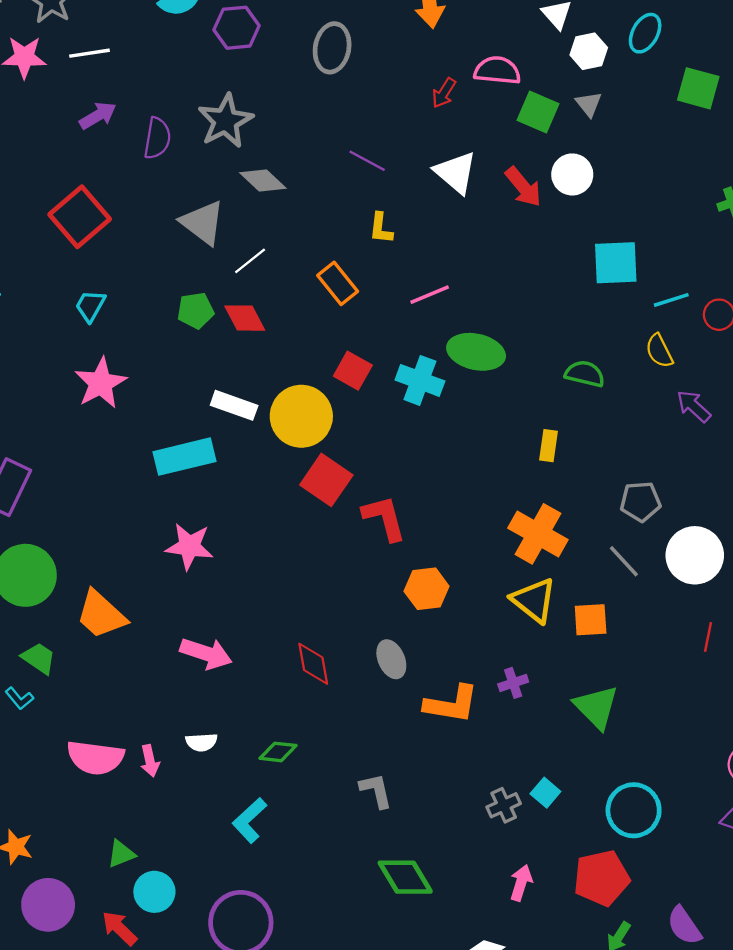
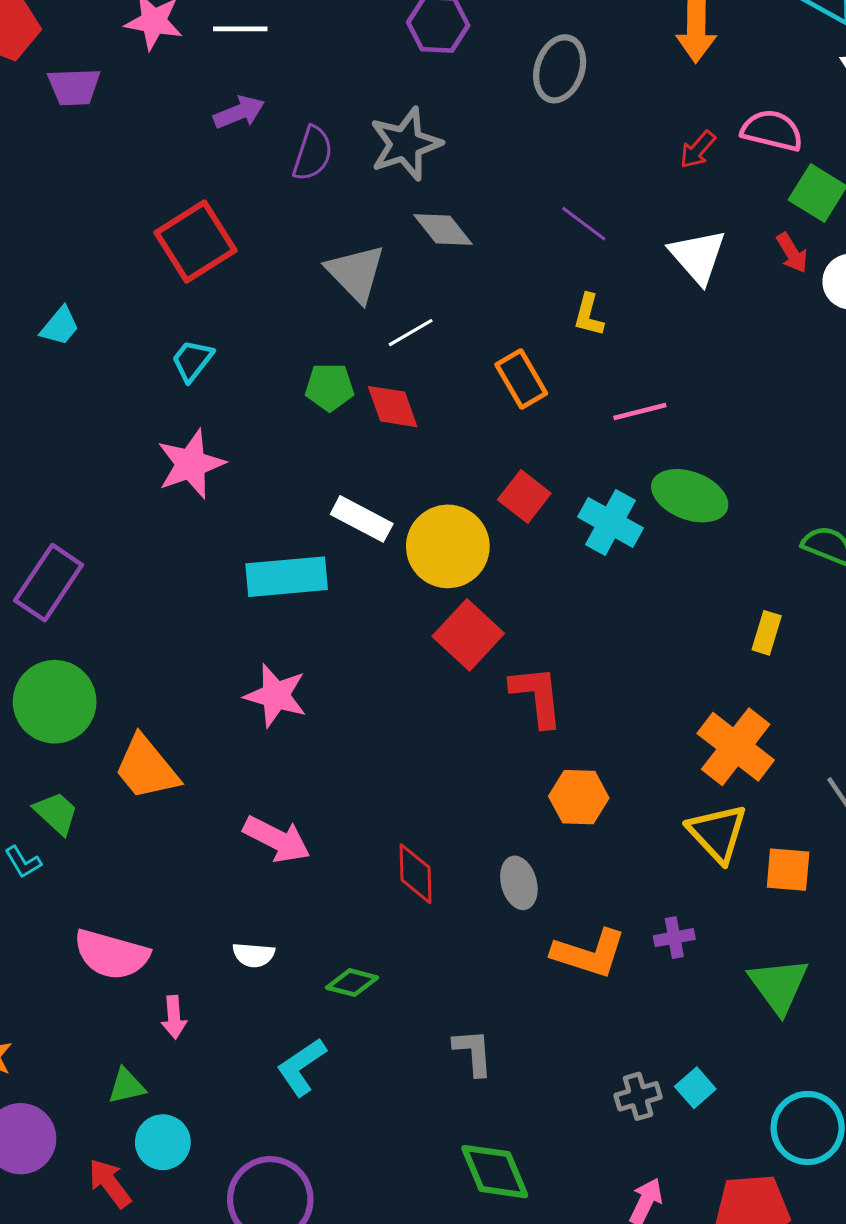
red arrow: (523, 187) -> (792, 253), moved, size x0.7
pink arrow: (150, 761) -> (174, 1017), moved

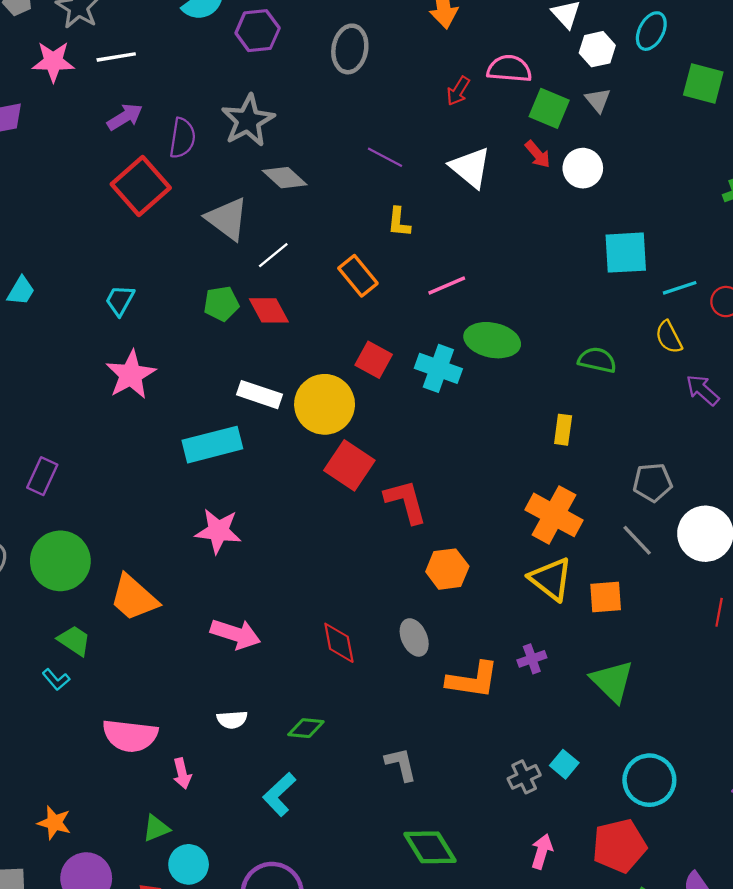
red square: (196, 241) -> (141, 186), moved
purple rectangle: (49, 583) -> (42, 476), size x0.7

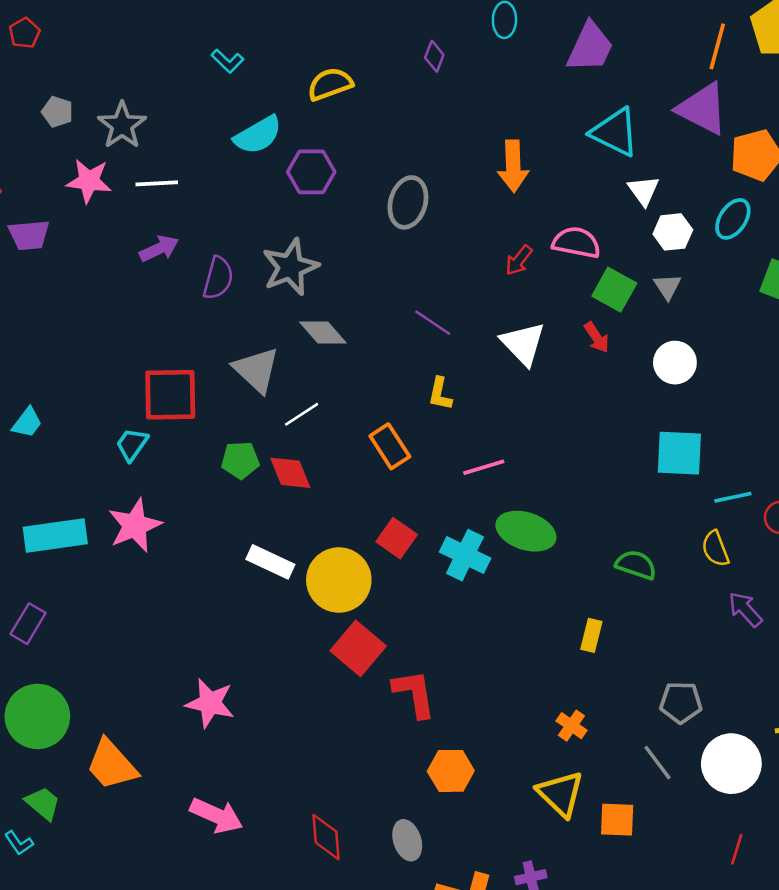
white circle: (583, 168) -> (675, 363), moved
red square: (141, 186) -> (170, 395), moved, turned 34
cyan rectangle: (212, 445) -> (55, 535), moved
orange cross: (554, 515) -> (571, 726), size x0.5

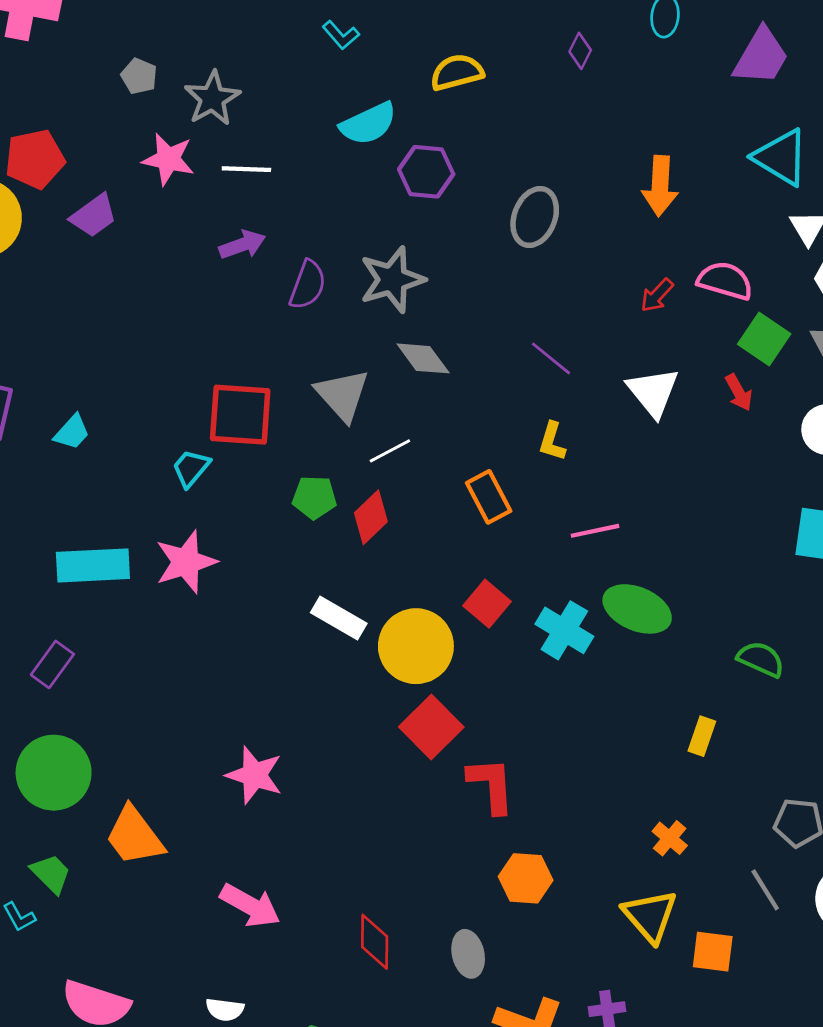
purple trapezoid: (29, 235) -> (94, 216), turned -36
red diamond: (290, 473) -> (371, 517), turned 63

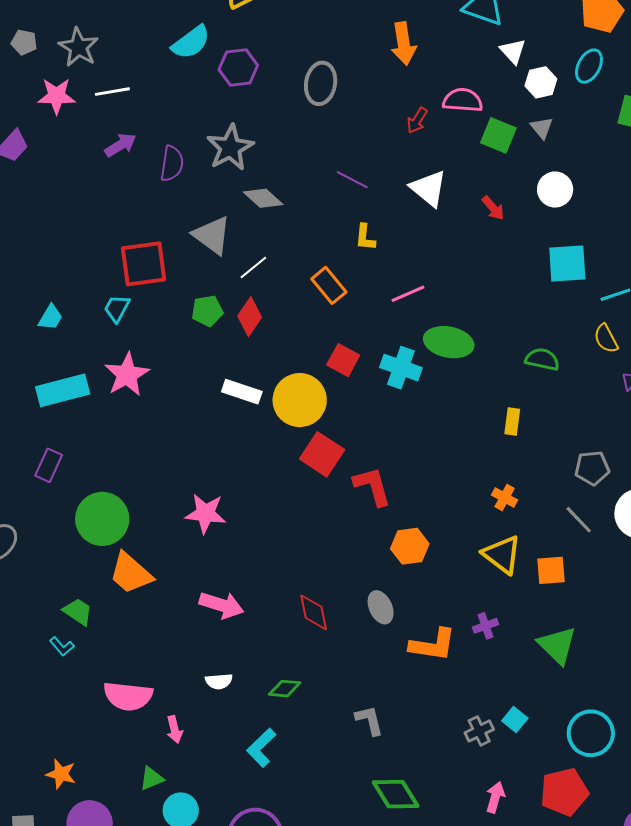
red arrow: (739, 392) -> (493, 208), moved
cyan trapezoid: (72, 432) -> (51, 317), moved
green circle: (54, 773) -> (102, 519), moved

